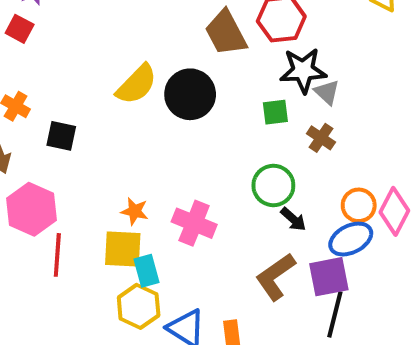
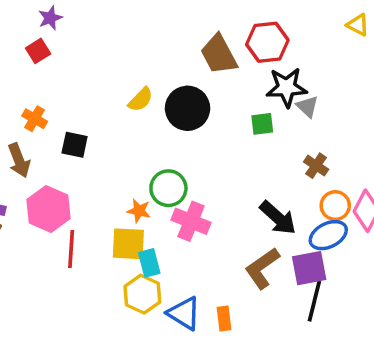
red square: (20, 29) -> (38, 51), turned 30
yellow semicircle: (137, 84) -> (141, 100), size x0.7
brown cross: (321, 138) -> (316, 166), moved
green circle: (273, 185) -> (168, 188), moved
black arrow: (293, 219) -> (278, 218), size x1.6

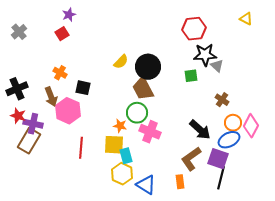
brown trapezoid: (219, 54) -> (143, 89), moved
pink hexagon: (49, 209) -> (68, 111), moved
purple square: (309, 268) -> (218, 159), turned 30
orange rectangle: (224, 319) -> (180, 182), moved

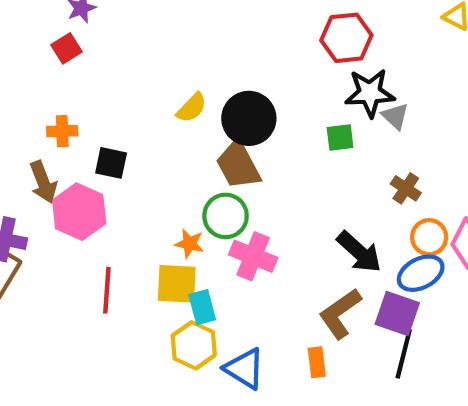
orange cross: (60, 73) -> (62, 131), turned -32

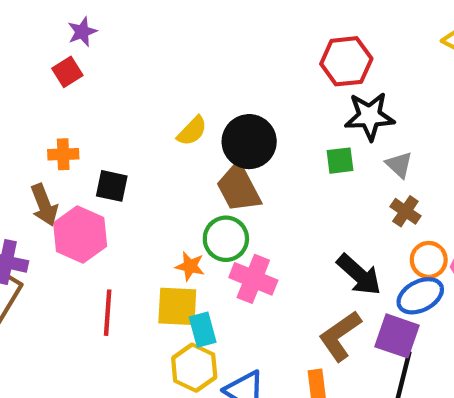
gray triangle: (395, 116) -> (399, 165), moved

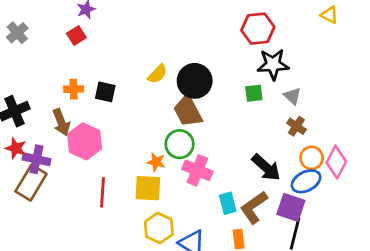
black square: (112, 186) -> (105, 92), moved
cyan rectangle: (203, 330) -> (228, 203), moved

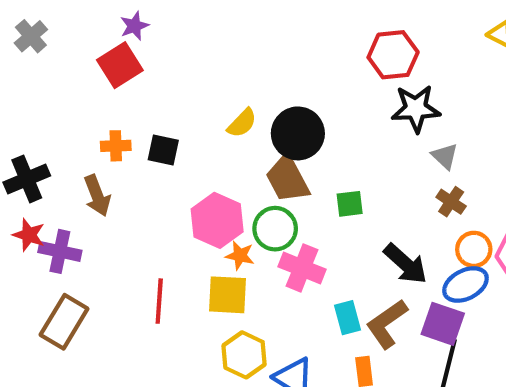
gray cross: (17, 33) -> (31, 36), moved
red square: (76, 35) -> (120, 65), size x1.5
green square: (254, 93) -> (350, 204), moved
pink hexagon: (85, 141) -> (217, 220), moved
brown rectangle: (31, 183) -> (64, 322), moved

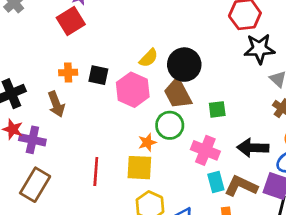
pink hexagon: (217, 220) -> (133, 90), moved
orange star: (240, 256) -> (147, 142), turned -30
black arrow: (405, 264) -> (253, 148), turned 140
pink cross: (302, 268) -> (205, 150), moved
brown L-shape: (387, 324) -> (241, 186), turned 60

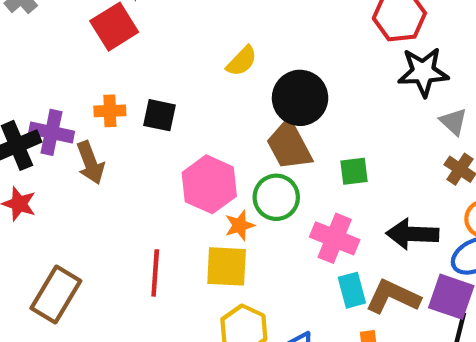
yellow semicircle: (149, 58) -> (242, 61), moved
pink hexagon: (133, 90) -> (209, 184), moved
purple cross: (32, 140) -> (52, 132), moved

